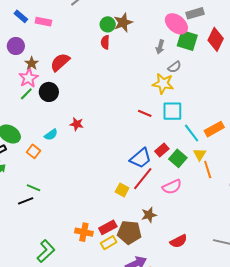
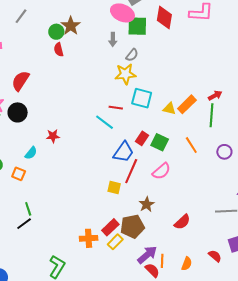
cyan square: (172, 111) -> (142, 98), turned 30
cyan line: (192, 133) -> (105, 122), moved
yellow triangle: (200, 154) -> (169, 109), moved, turned -32
green line: (34, 188) -> (28, 209), turned 64

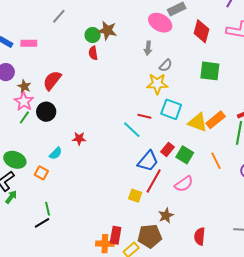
brown star: (71, 26) -> (107, 30), turned -30
green square: (137, 26) -> (210, 71), moved
yellow triangle: (169, 109) -> (198, 122), size x1.5
red semicircle: (182, 222) -> (200, 236), turned 132
red rectangle: (110, 227) -> (116, 235), moved, turned -42

